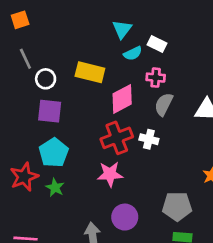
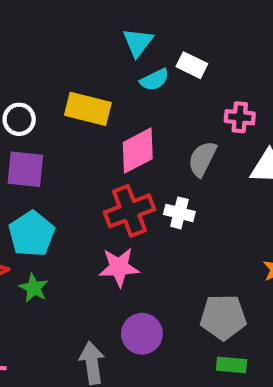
pink cross: (156, 78) -> (240, 117), moved

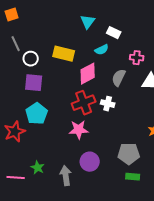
cyan semicircle: (154, 80) -> (102, 50), moved
green star: (34, 288) -> (38, 168), moved

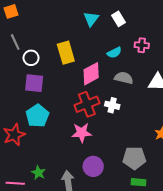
white rectangle: (114, 33) -> (119, 19), moved, turned 32
cyan semicircle: (102, 50) -> (114, 53), moved
yellow rectangle: (64, 54) -> (66, 53), turned 60
pink cross: (137, 58) -> (142, 45), moved
gray semicircle: (119, 78) -> (124, 78), turned 78

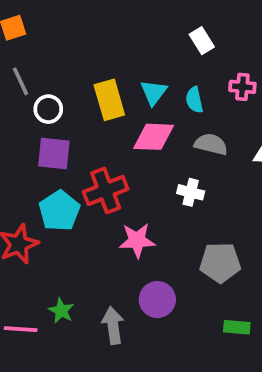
cyan triangle: (91, 19) -> (154, 92), moved
cyan semicircle: (114, 53) -> (194, 100), turned 104
pink diamond: (91, 74) -> (154, 137), turned 30
red cross: (87, 104) -> (106, 190), moved
gray pentagon: (134, 158) -> (220, 263), moved

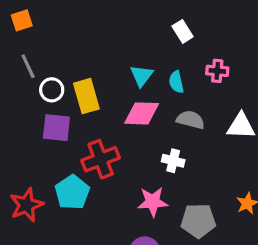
yellow rectangle: (109, 100) -> (86, 96), moved
cyan pentagon: (59, 211) -> (72, 192), moved
pink star: (137, 240) -> (153, 202), moved

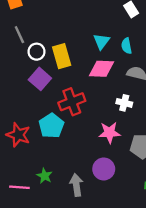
purple square: (56, 128) -> (40, 79), turned 35
red star: (26, 205) -> (18, 135), turned -30

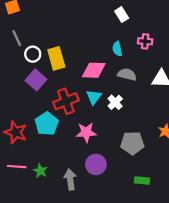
cyan triangle: (101, 41) -> (94, 97), moved
white cross: (124, 103) -> (115, 102), turned 32
pink star: (109, 133) -> (86, 132), moved
pink line: (19, 187) -> (17, 167), moved

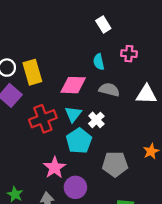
cyan pentagon: (47, 124) -> (79, 141), moved
pink star: (86, 132) -> (55, 168), moved, turned -30

